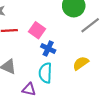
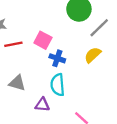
yellow semicircle: (81, 63) -> (93, 55), moved

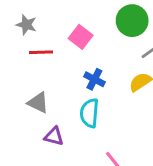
pink square: (43, 40) -> (81, 37), moved
purple triangle: (42, 105) -> (54, 136), moved

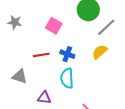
red line: (41, 52) -> (41, 55), moved
gray triangle: (38, 103) -> (20, 76), moved

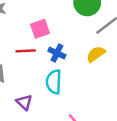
pink square: (54, 26) -> (40, 29), moved, turned 35
purple triangle: (44, 98) -> (24, 102), turned 32

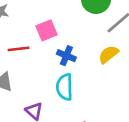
red line: (26, 51) -> (19, 49), moved

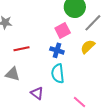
pink square: (47, 30) -> (63, 31), moved

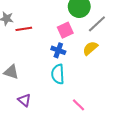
red line: (22, 49) -> (24, 29), moved
purple triangle: (37, 93) -> (24, 100), moved

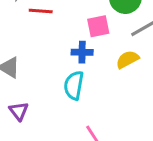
blue cross: (58, 50) -> (82, 52), turned -32

